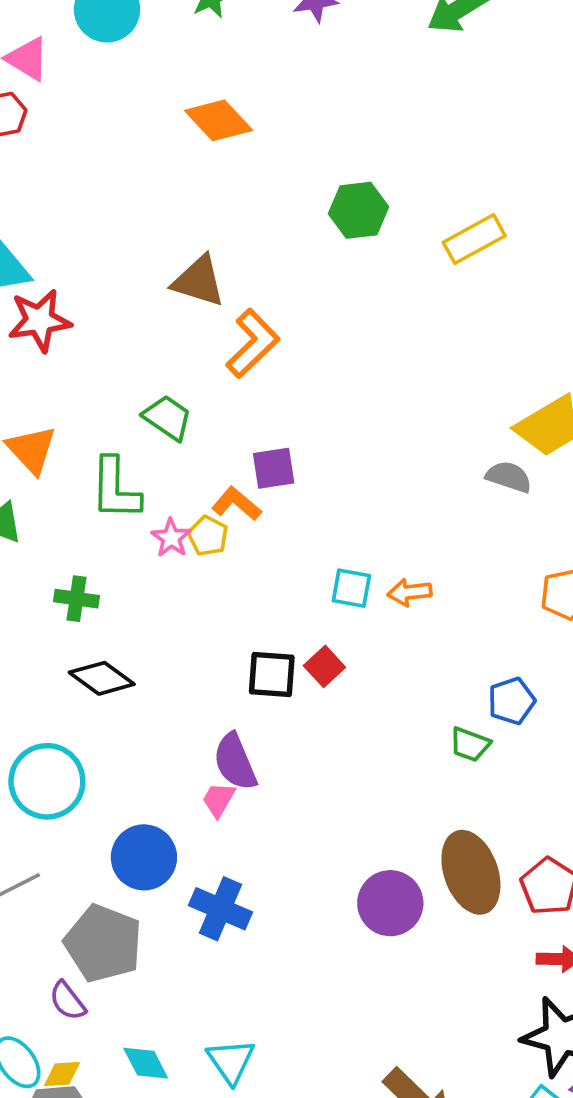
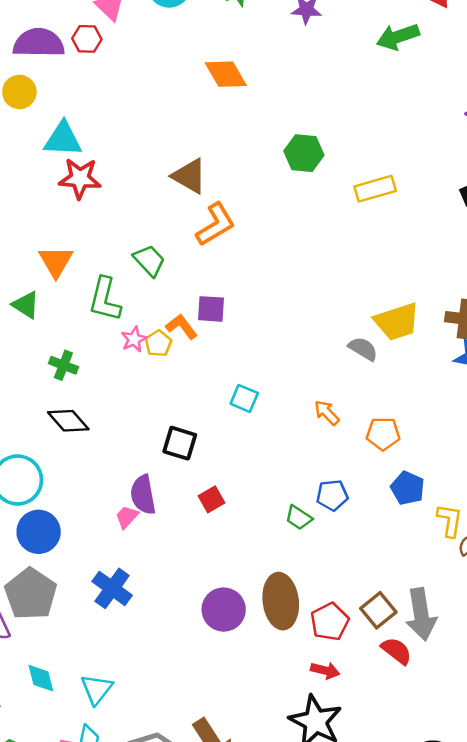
orange arrow: (410, 592) -> (327, 413), moved, turned 40
red square: (324, 666) -> (212, 499), moved
blue circle: (144, 857) -> (39, 532), moved

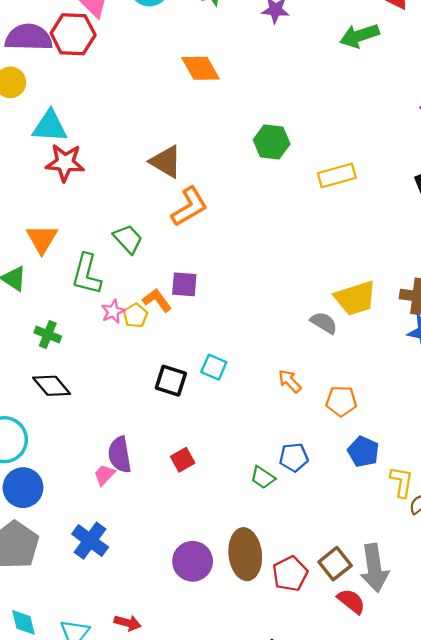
red hexagon: (87, 39) -> (73, 34), size x1.6
black square: (180, 443) -> (171, 381), moved
red arrow: (325, 670) -> (128, 623), moved

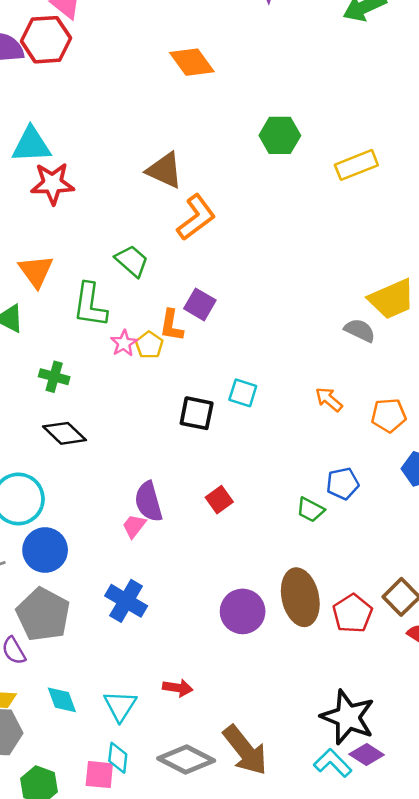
purple square: (184, 284) -> (200, 304), turned 32
orange L-shape: (157, 300) -> (171, 325), turned -128

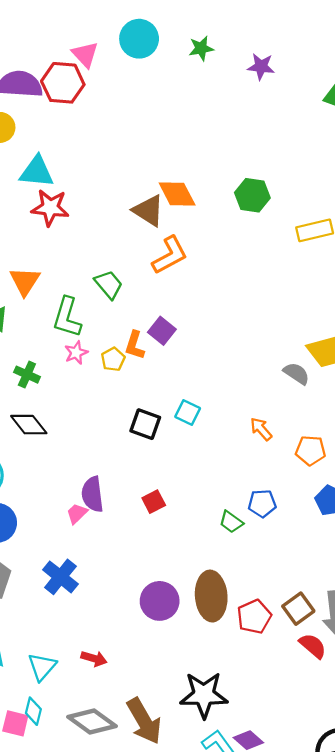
orange diamond: (192, 62) -> (177, 194), moved
pink star: (124, 343) -> (76, 353), moved
black star: (348, 717) -> (204, 695), moved, turned -30

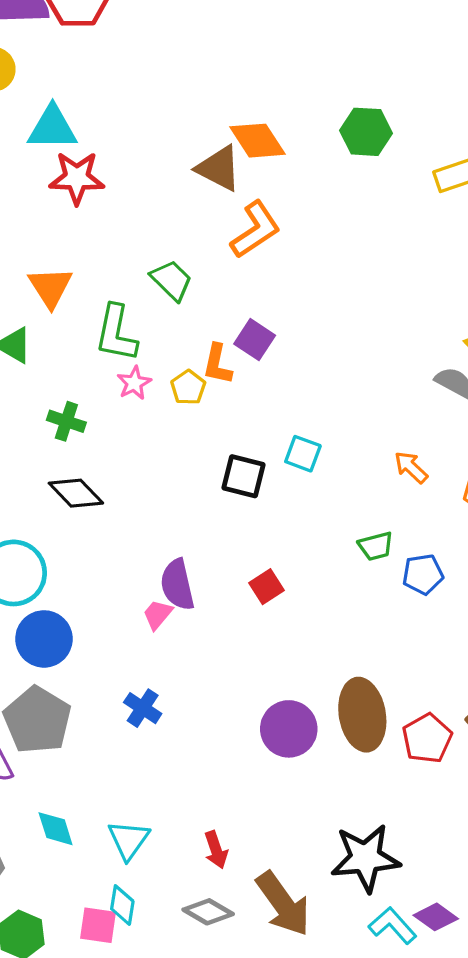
green trapezoid: (231, 522) -> (376, 546), moved, turned -45
blue cross: (60, 577) -> (143, 708), size x0.7
red arrow: (94, 659) -> (216, 850), moved, turned 60
gray diamond: (92, 721) -> (208, 912), size x0.7

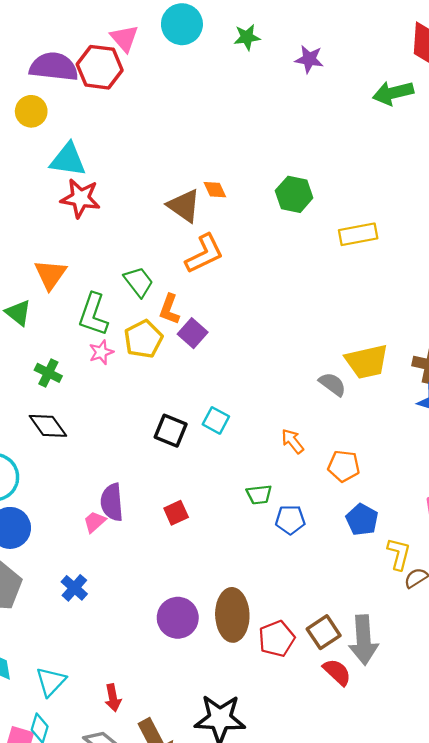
orange diamond: (258, 141) -> (215, 190), size x0.6
orange L-shape: (217, 364) -> (169, 309), moved
yellow pentagon: (188, 387) -> (143, 339), moved, size x1.5

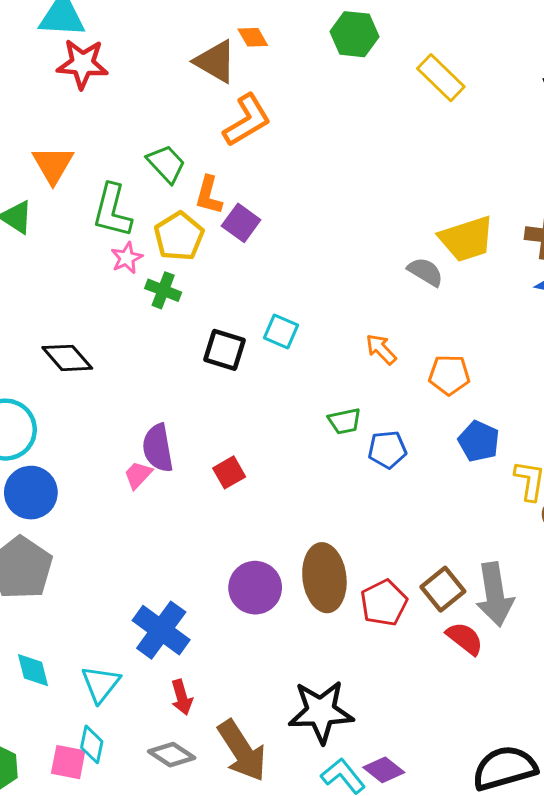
yellow rectangle: (358, 234) -> (441, 78), turned 60
green cross: (48, 373) -> (163, 290), moved
red square: (176, 513) -> (229, 472), moved
blue cross: (74, 588) -> (161, 630), moved, size x1.6

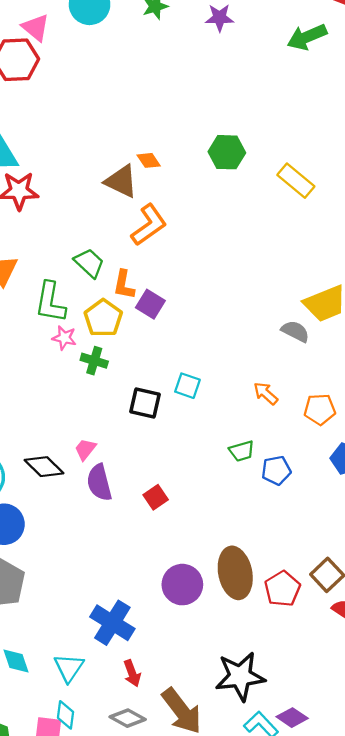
pink star: (127, 258) -> (64, 338), turned -30
black diamond: (67, 358) -> (44, 467), moved
pink trapezoid: (138, 475) -> (85, 449), moved

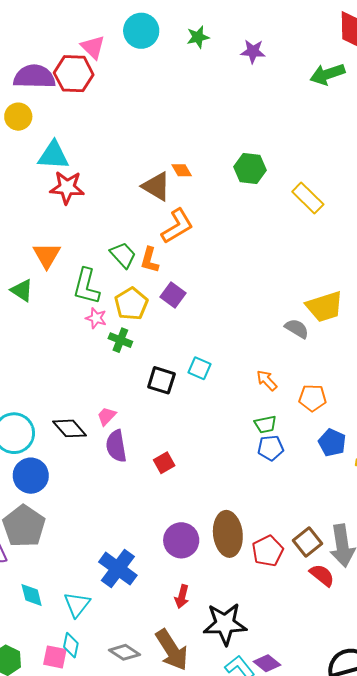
orange L-shape: (124, 285) -> (150, 260), moved
green trapezoid: (242, 451) -> (265, 424), moved
red arrow: (132, 673) -> (182, 597), moved, turned 30

